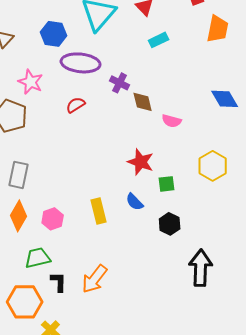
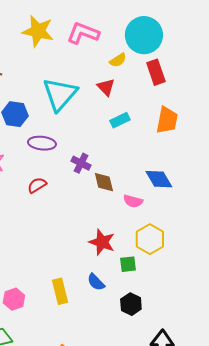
orange trapezoid: (218, 29) -> (167, 120), moved
purple ellipse: (81, 63) -> (42, 143), size x0.7
blue diamond: (225, 99) -> (159, 179), moved
yellow hexagon: (213, 166) -> (150, 239), moved

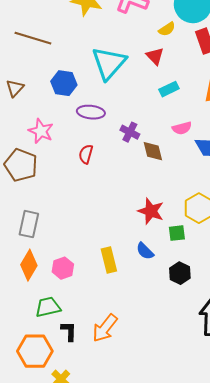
red semicircle: (37, 185) -> (86, 154), turned -42
pink semicircle: (133, 201) -> (182, 128), moved, turned -30

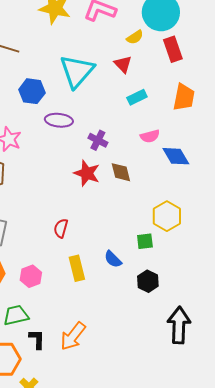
brown diamond: (153, 151) -> (121, 172), moved
red semicircle: (86, 154) -> (61, 228), moved
red star: (151, 211) -> (87, 173), moved

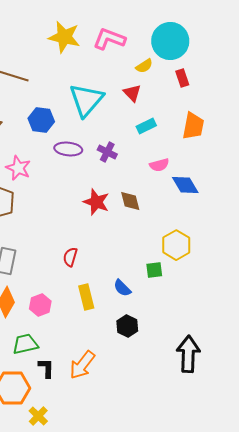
red rectangle: (173, 49) -> (182, 78), size x0.7
purple cross: (98, 140) -> (107, 152), moved
black hexagon: (148, 281) -> (127, 326), moved

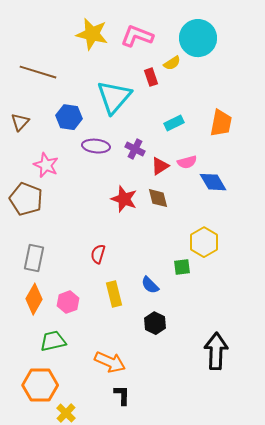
red rectangle: (182, 78) -> (151, 77), moved
red triangle: (132, 93) -> (160, 166), moved, turned 42
orange arrow: (82, 365) -> (110, 362), turned -104
black L-shape: (46, 368) -> (122, 395), moved

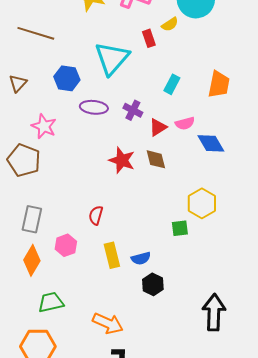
cyan rectangle: (174, 123) -> (172, 84), turned -36
blue semicircle: (150, 285) -> (141, 258), moved, turned -60
pink hexagon: (68, 302) -> (66, 245), moved

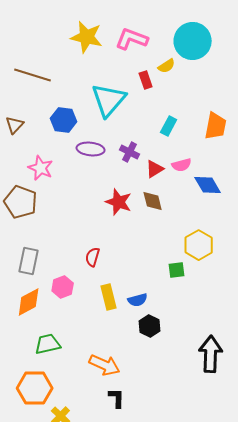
orange diamond: (32, 260) -> (29, 302), turned 32

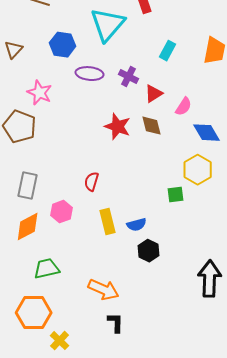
pink semicircle: (182, 165) -> (184, 107), moved, turned -42
blue diamond: (208, 185) -> (207, 133), moved

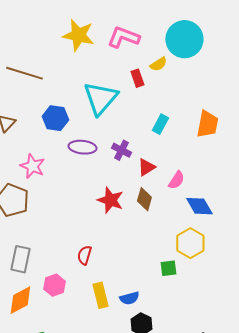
brown diamond: (152, 126) -> (144, 199), turned 30

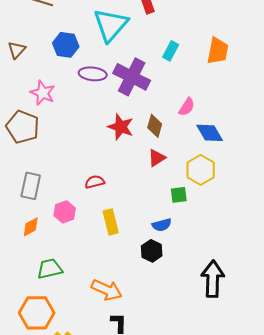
purple cross: (121, 150) -> (132, 77), size x1.8
red triangle: (146, 167) -> (157, 158), moved
red semicircle: (84, 255) -> (95, 182), turned 60
blue semicircle: (129, 298) -> (162, 225), moved
orange diamond: (20, 300) -> (31, 227), size x0.7

